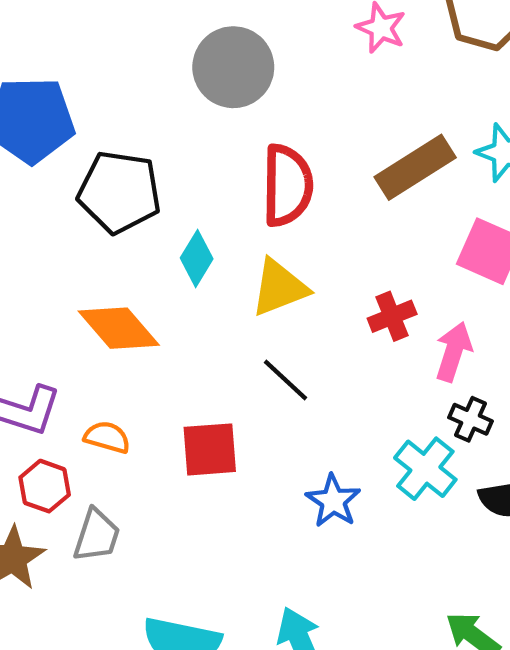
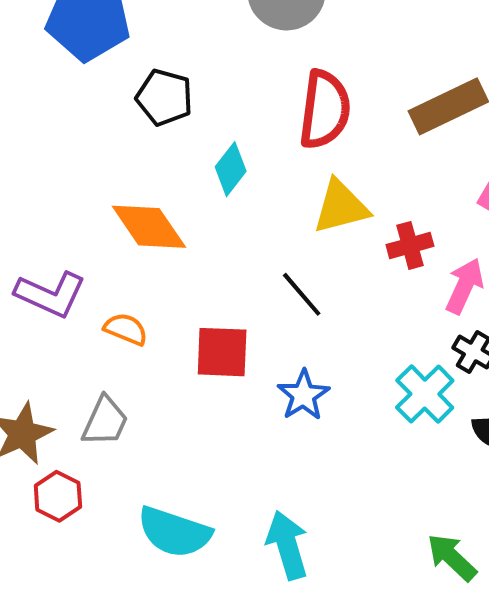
black pentagon: (119, 192) -> (164, 97), size x0.7
yellow triangle: (279, 288) -> (341, 207), moved
red hexagon: (45, 486) -> (58, 496), moved
blue star: (333, 501) -> (303, 395), moved

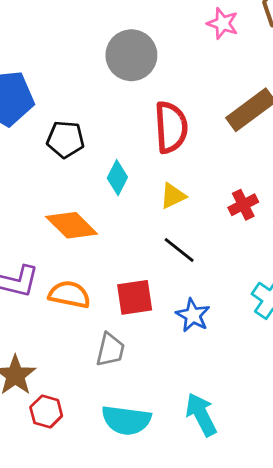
yellow triangle: (341, 207) -> (173, 196), moved, size x0.7
orange semicircle: (126, 329) -> (69, 295), size x1.4
gray trapezoid: (105, 421) -> (110, 350), moved

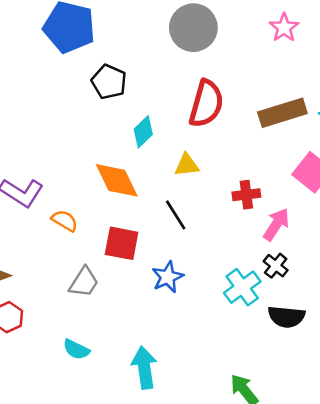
orange diamond: (72, 225) -> (117, 180), moved
orange semicircle: (69, 295) -> (65, 221), size x0.7
cyan semicircle: (126, 420) -> (76, 349), size x0.6

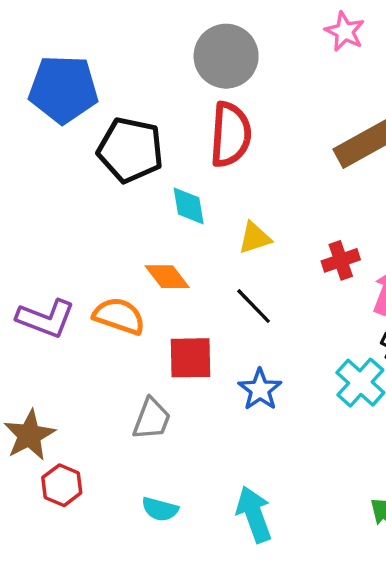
black pentagon: (109, 82) -> (130, 150), size x1.4
red semicircle: (206, 104) -> (231, 135), moved
cyan diamond: (143, 132) -> (189, 206), turned -44
orange diamond: (117, 180) -> (167, 277), size x0.7
orange semicircle: (65, 221) -> (119, 316), moved, size x1.4

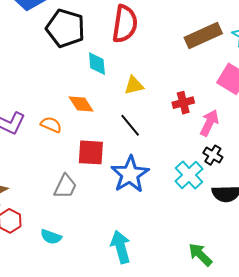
orange semicircle: (119, 316) -> (51, 125), size x0.7
blue star: (260, 390) -> (130, 174), size x1.5
cyan semicircle: (160, 509) -> (51, 237), moved

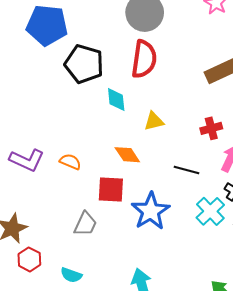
red cross: (183, 103) -> (211, 128), moved
orange diamond: (81, 104) -> (127, 155), moved
black line: (130, 125) -> (186, 170), moved, turned -35

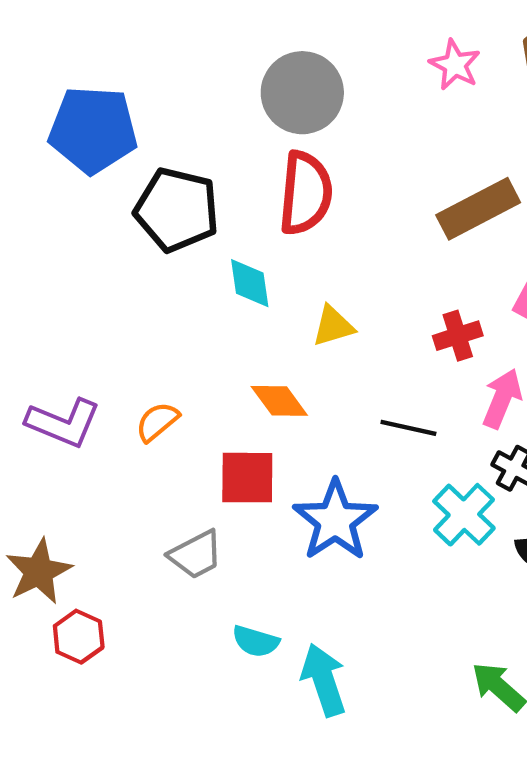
orange semicircle: (70, 162) -> (157, 422), turned -60
gray trapezoid: (85, 224) -> (196, 555), turned 40
cyan semicircle: (71, 275) -> (256, 641), moved

